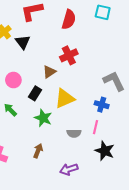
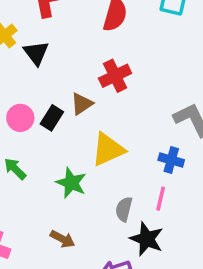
black rectangle: (35, 93) -> (52, 118), moved
gray semicircle: (74, 133) -> (124, 209), turned 104
brown arrow: (38, 151) -> (62, 239), turned 96
black star: (105, 151) -> (147, 239), moved

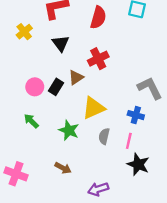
black triangle: (36, 53) -> (61, 43), moved
gray semicircle: (124, 209) -> (104, 136), moved
black star: (147, 239) -> (138, 164), moved

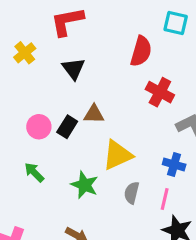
red semicircle: (98, 18) -> (141, 51), moved
red cross: (98, 59) -> (160, 92), moved, turned -36
brown triangle: (76, 77) -> (94, 114), turned 35

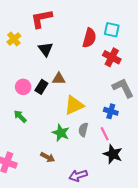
cyan square: (176, 23) -> (112, 30), moved
red cross: (160, 92) -> (112, 57), moved
green star: (84, 185) -> (61, 133), moved
pink line: (165, 199) -> (105, 134), turned -40

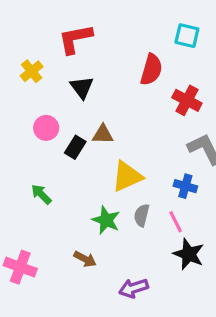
cyan square: (112, 30) -> (187, 36), moved
pink circle: (23, 87) -> (46, 128), moved

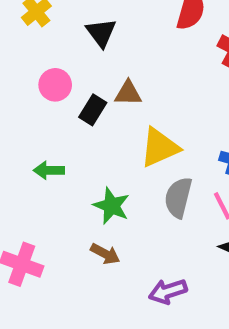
green arrow: (41, 194) -> (49, 170), turned -45
gray semicircle: (142, 215) -> (178, 197), size x1.4
green star: (106, 220) -> (111, 206), moved

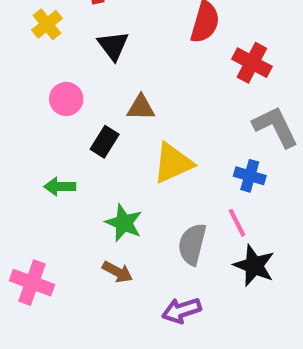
black rectangle: (93, 110) -> (105, 142), moved
gray semicircle: (178, 197) -> (192, 244), moved

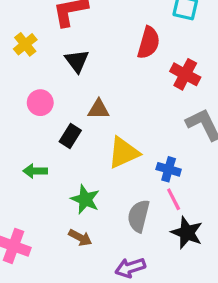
blue cross: (250, 176) -> (169, 169), moved

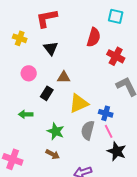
yellow cross: (25, 44) -> (20, 38), turned -32
gray semicircle: (139, 216) -> (88, 130), moved

